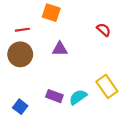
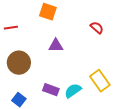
red line: (22, 30) -> (11, 28), moved
brown circle: (20, 54) -> (19, 63), moved

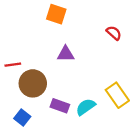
red line: (11, 28) -> (13, 65), moved
brown circle: (19, 63) -> (33, 83), moved

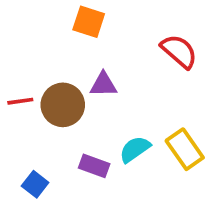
red semicircle: (114, 33) -> (179, 51), size x1.5
brown circle: (33, 83) -> (63, 105), moved
cyan semicircle: (86, 107) -> (135, 149), moved

